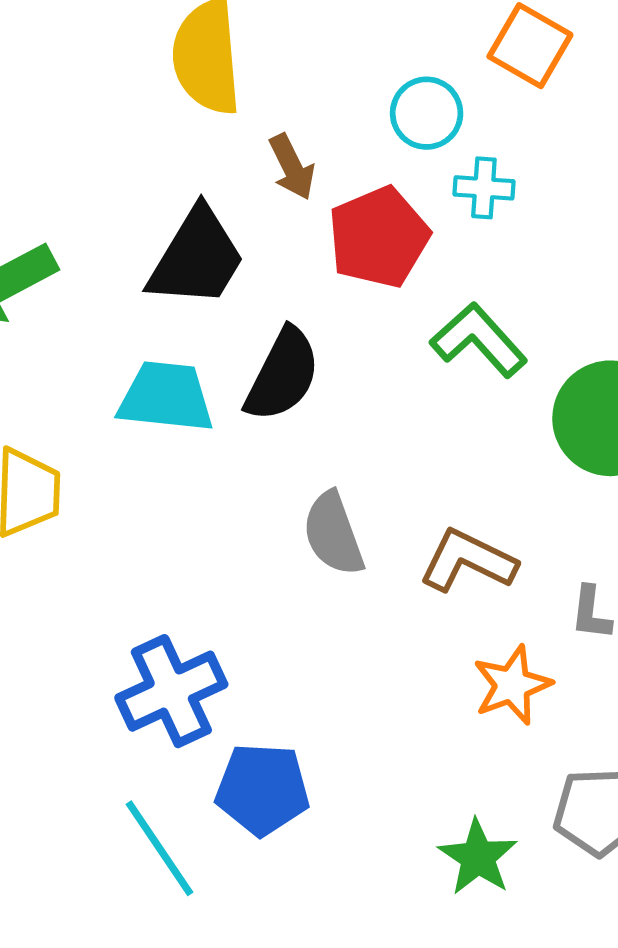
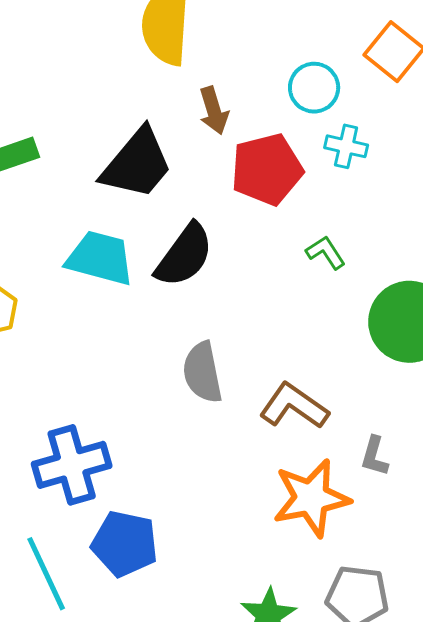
green L-shape: (479, 340) -> (326, 252), size x0.6
orange star: (512, 685) -> (311, 498), size x1.4

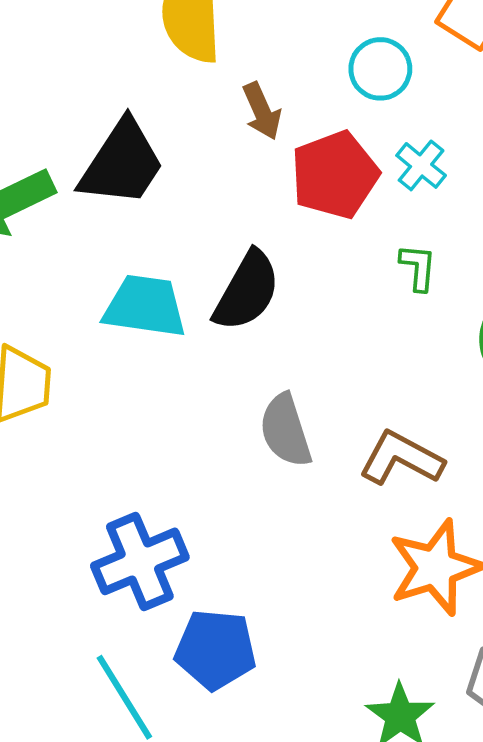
cyan cross: (346, 146) -> (421, 165), moved, turned 33
black trapezoid: (137, 164) -> (122, 163), moved
green L-shape: (326, 252) -> (418, 267), turned 45

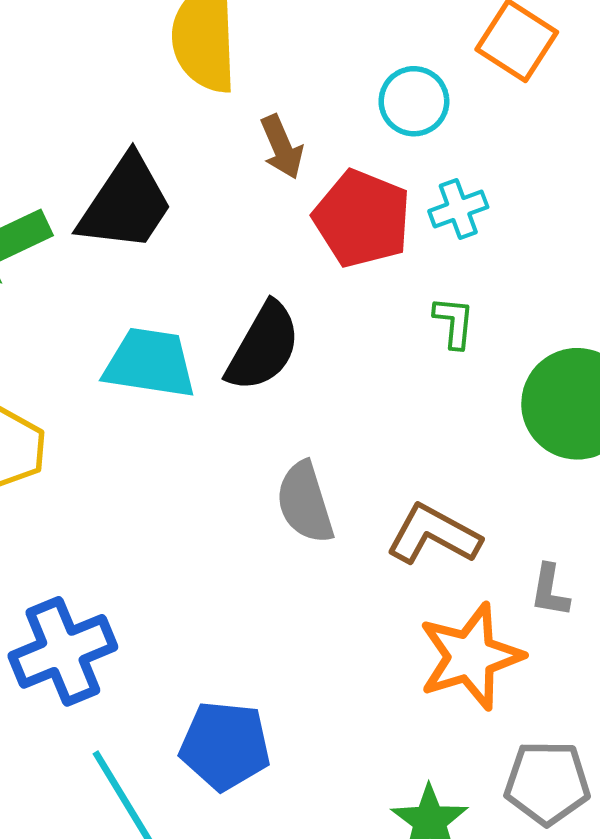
cyan cross: (421, 165) -> (458, 209), turned 30
red pentagon: (335, 175) -> (362, 219), turned -30
blue cross: (140, 561) -> (63, 651), moved

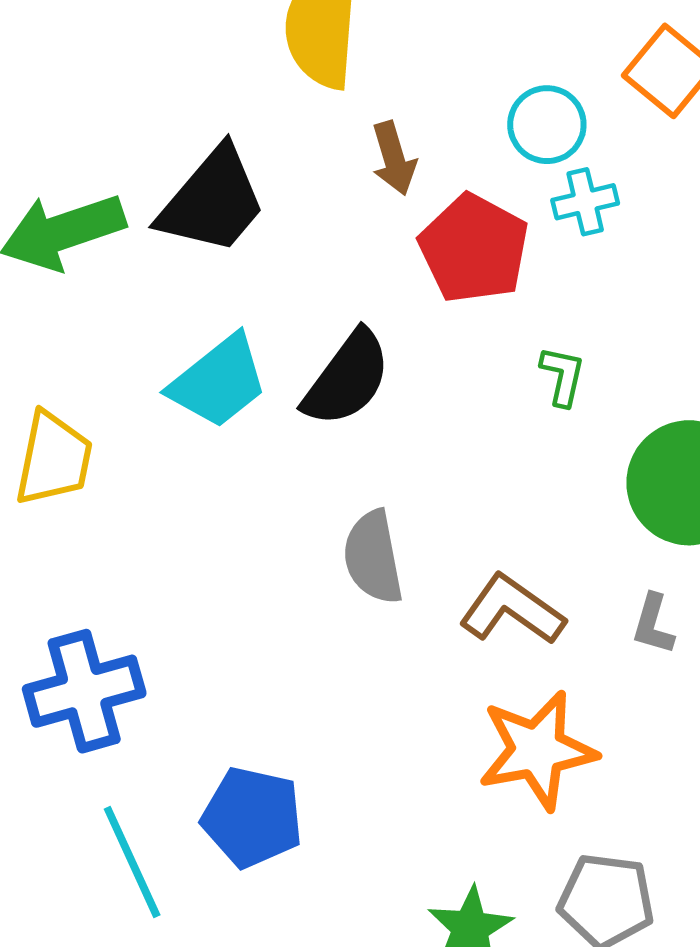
cyan cross: (458, 209) -> (585, 202), moved
cyan trapezoid: (150, 363) -> (219, 382), turned 126
gray L-shape: (550, 591) -> (653, 624), moved

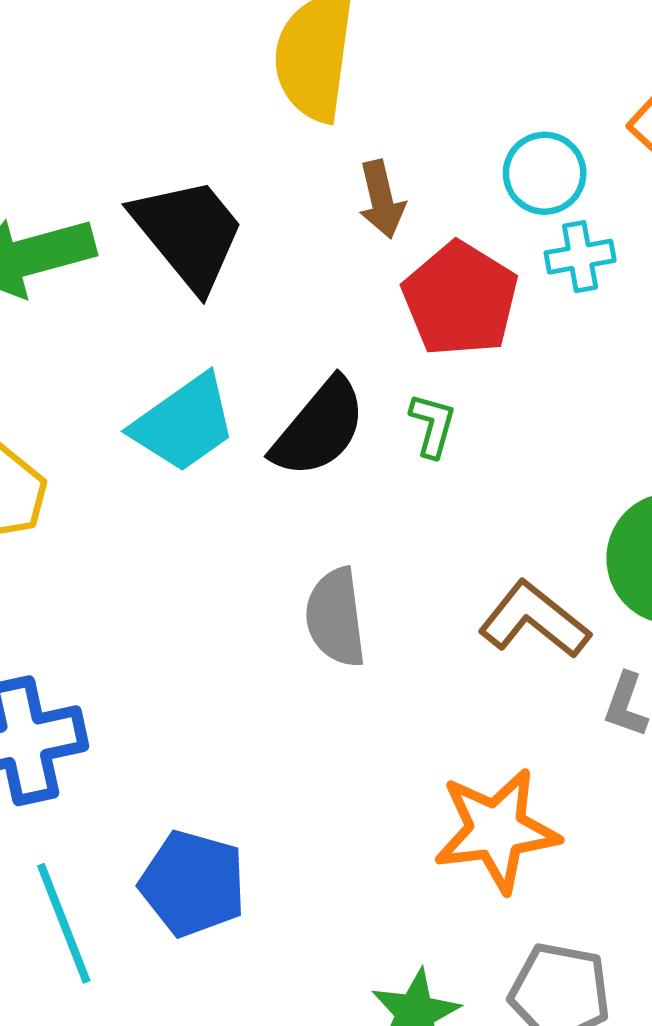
black trapezoid: (213, 201) -> (188, 233), turned -83
green L-shape: (563, 376) -> (433, 425), moved
brown L-shape: (512, 610) -> (534, 620), moved

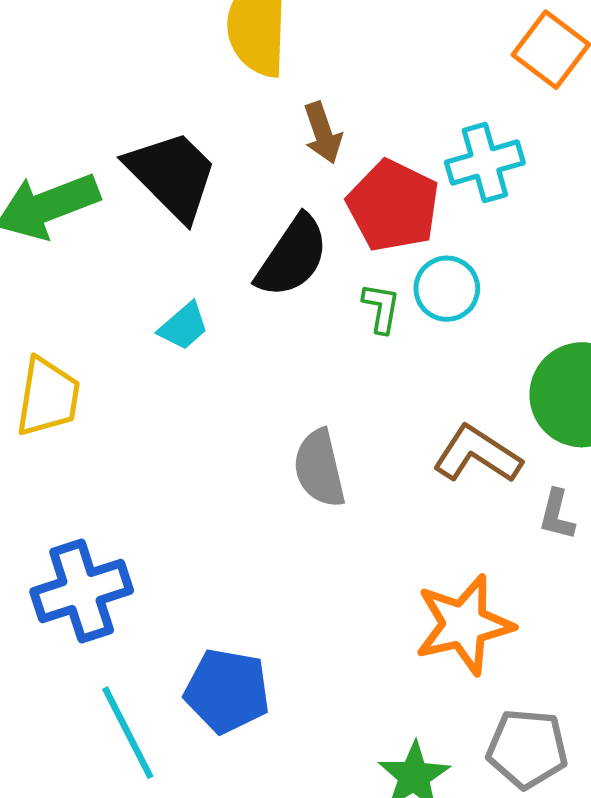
cyan circle: (545, 173) -> (447, 289), moved
cyan cross: (580, 257) -> (485, 163), size x1.4
cyan trapezoid: (184, 423) -> (184, 326), size x0.6
black semicircle: (319, 428) -> (292, 256), moved

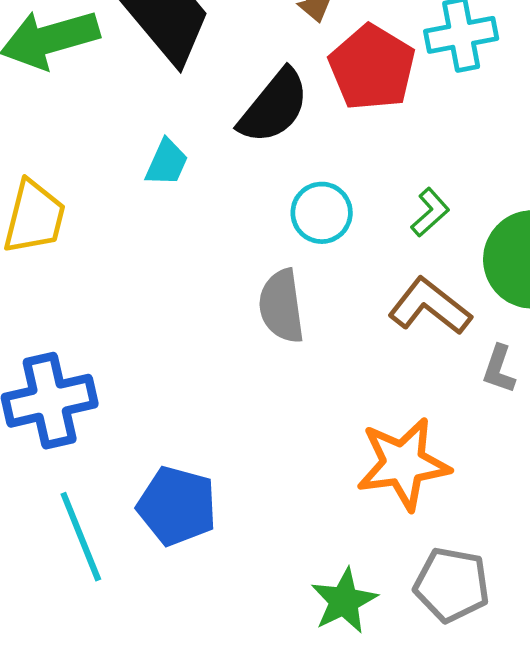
cyan circle: (447, 289) -> (322, 213), moved
green L-shape: (381, 308) -> (430, 212), moved, turned 33
cyan trapezoid: (184, 326) -> (167, 162), turned -30

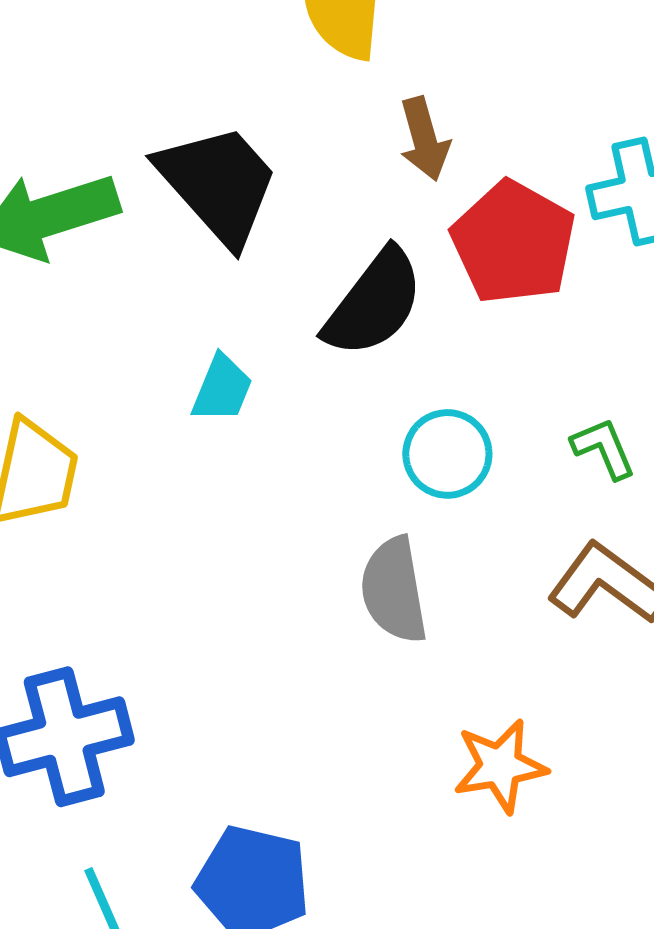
green L-shape: (430, 212) -> (604, 448), turned -69
orange star: (403, 464) -> (500, 766), moved, size x0.7

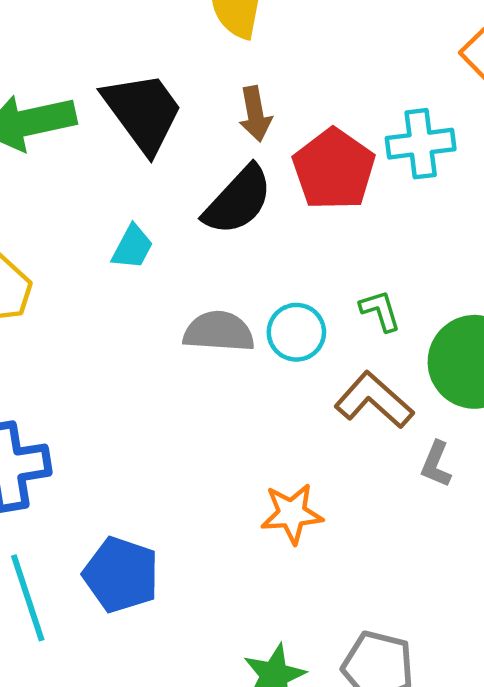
brown arrow: (424, 139) -> (255, 114), moved
cyan circle: (447, 454) -> (296, 332), moved
gray semicircle: (394, 590) -> (219, 332), moved, turned 98

